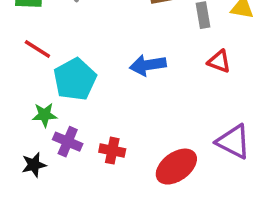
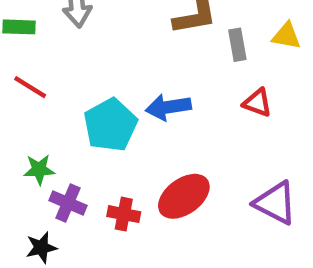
cyan pentagon: (75, 79) -> (110, 125), moved
black star: (34, 165) -> (41, 248), moved
red ellipse: (176, 167) -> (184, 196), moved

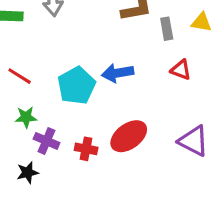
red line: (30, 87) -> (20, 76), moved

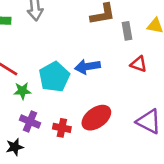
green star: (26, 117) -> (22, 91), moved

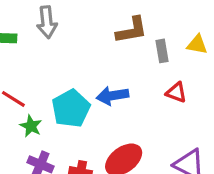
green star: (22, 91) -> (31, 126), turned 30

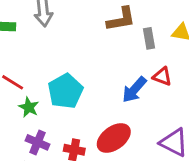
blue arrow: (112, 96) -> (134, 90), moved, turned -40

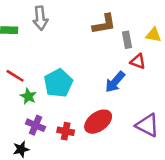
red triangle: (162, 76) -> (138, 61), moved

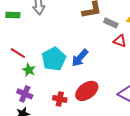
gray rectangle: (127, 40) -> (111, 23), turned -56
blue arrow: (115, 82) -> (80, 58), moved
purple cross: (35, 125) -> (25, 94), moved

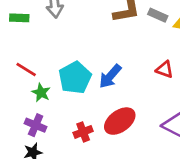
gray rectangle: (111, 23) -> (158, 15), moved
red triangle: (120, 41) -> (165, 69), moved
red cross: (60, 99) -> (83, 132), turned -32

